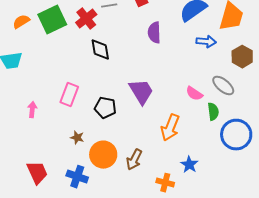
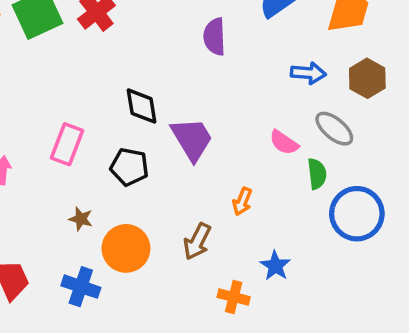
blue arrow: (206, 42) -> (308, 73), moved
black diamond: (100, 50) -> (142, 106), moved
orange arrow: (170, 128) -> (242, 202), size x0.6
brown arrow: (134, 160) -> (197, 241), moved

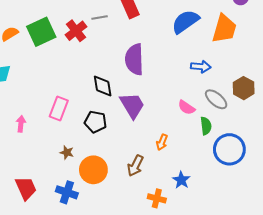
purple semicircle: (215, 37) -> (134, 59), moved, size x1.4
brown hexagon: (367, 78) -> (244, 88), moved

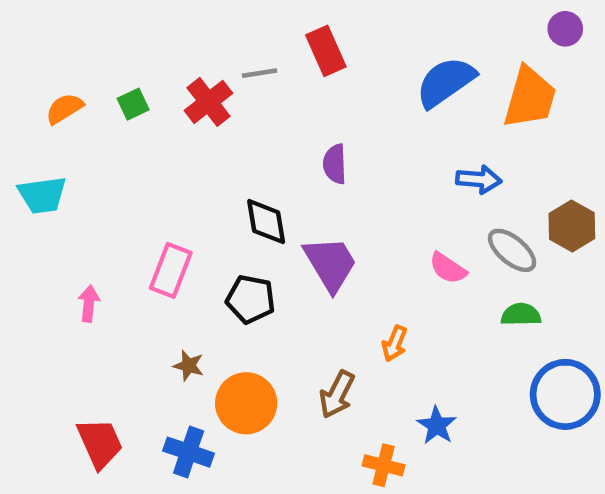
green square: (41, 32) -> (133, 104), size x0.5
purple semicircle: (134, 59) -> (335, 164), size x0.6
green semicircle: (206, 126) -> (521, 315), moved, turned -84
blue circle: (229, 149) -> (565, 394), moved

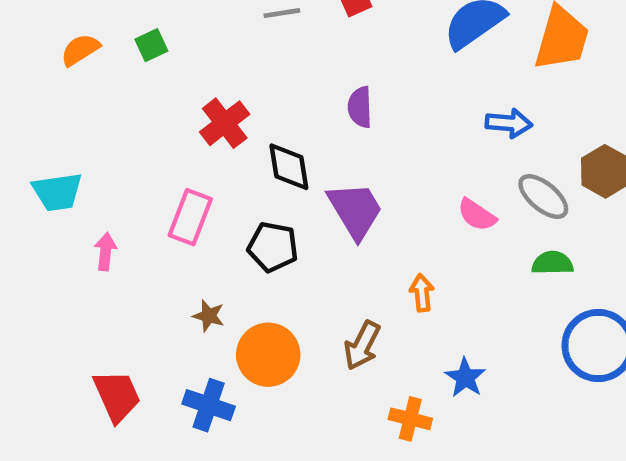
red cross: (208, 102) -> (225, 123), moved
cyan trapezoid: (42, 195) -> (57, 192), moved
orange arrow: (395, 343) -> (422, 293), turned 152

